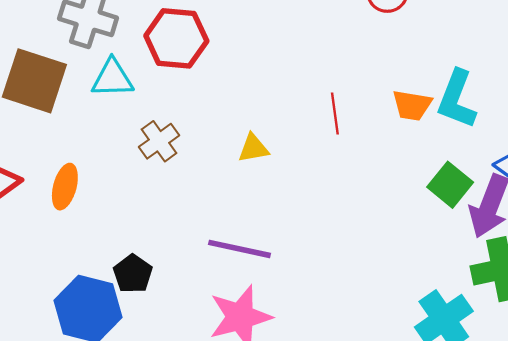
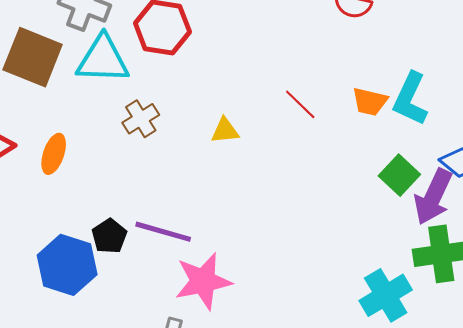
cyan triangle: (112, 78) -> (103, 59), size x1.4
red line: (335, 113) -> (300, 104), turned -42
purple line: (239, 249) -> (163, 232), moved

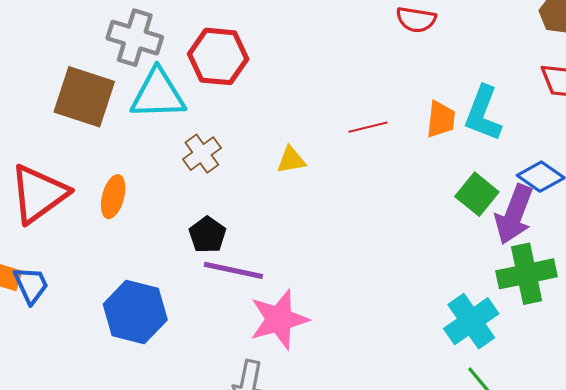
orange trapezoid: (370, 102) -> (441, 119), turned -93
red line: (300, 104) -> (368, 127), turned -54
black pentagon: (109, 236) -> (207, 235), moved

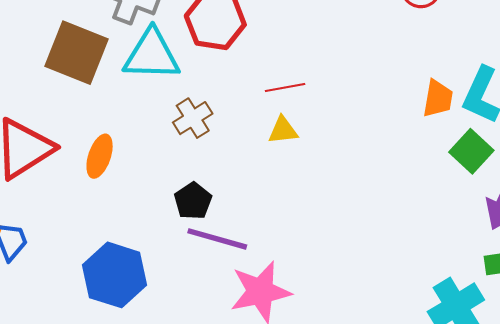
red line: (368, 127) -> (285, 87), moved
green square: (477, 194) -> (471, 151), moved

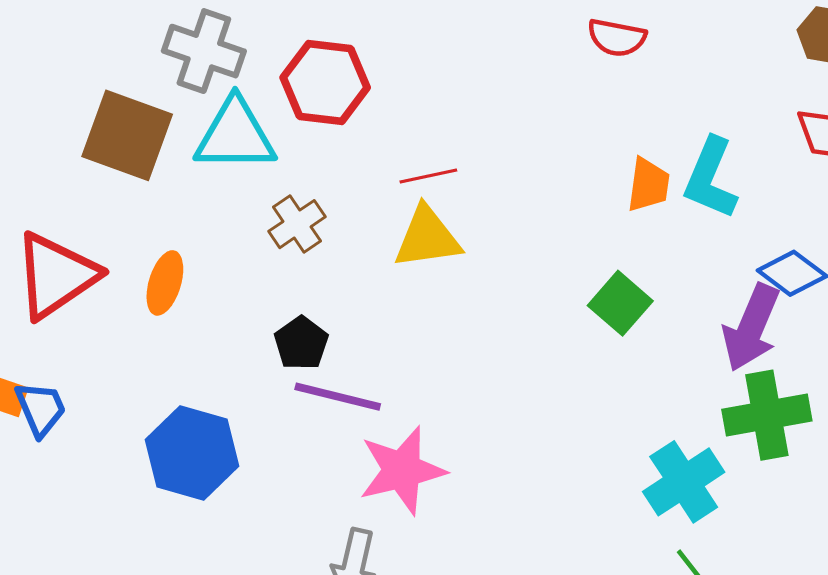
yellow triangle: (283, 130) -> (427, 238), size x1.6
green square: (471, 151) -> (620, 303), moved

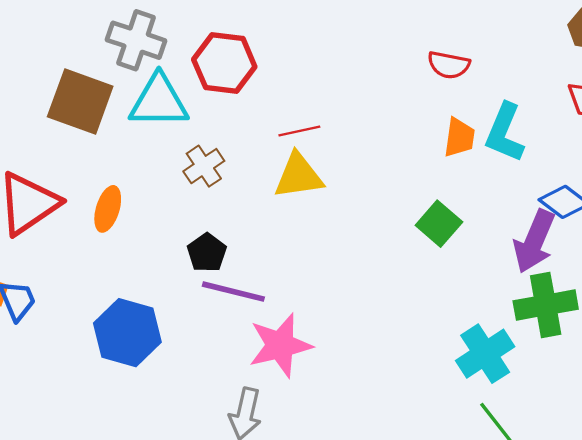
red semicircle: (617, 38) -> (449, 65), moved

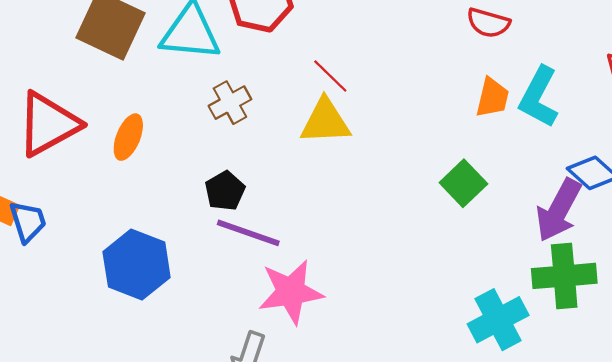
red line: (299, 131) -> (330, 76), turned 51

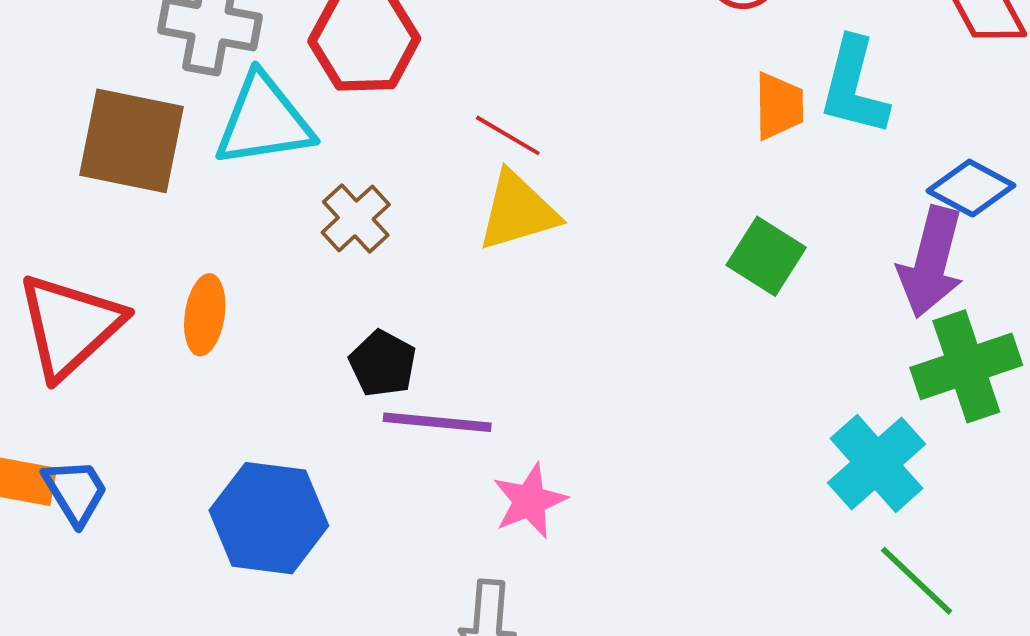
pink star: (291, 292) -> (530, 501), size x0.7

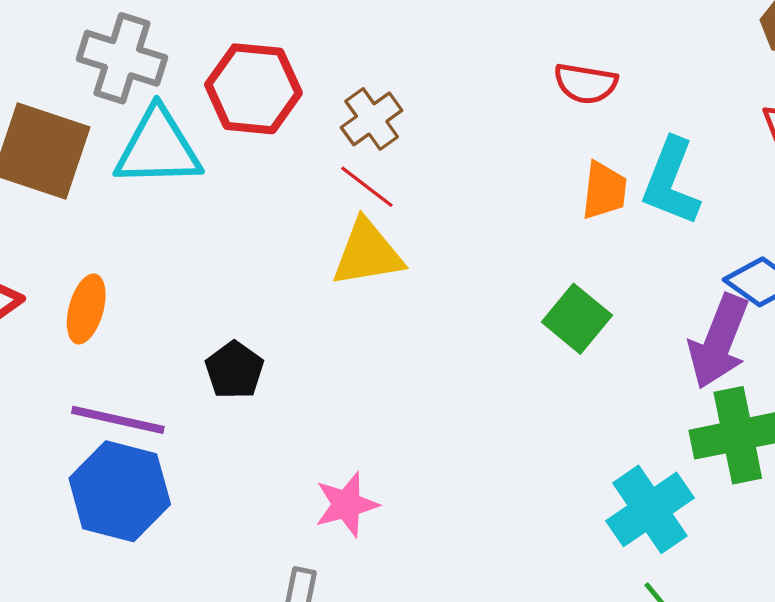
brown cross: (356, 218) -> (372, 119), moved
purple line: (437, 422) -> (118, 420), moved

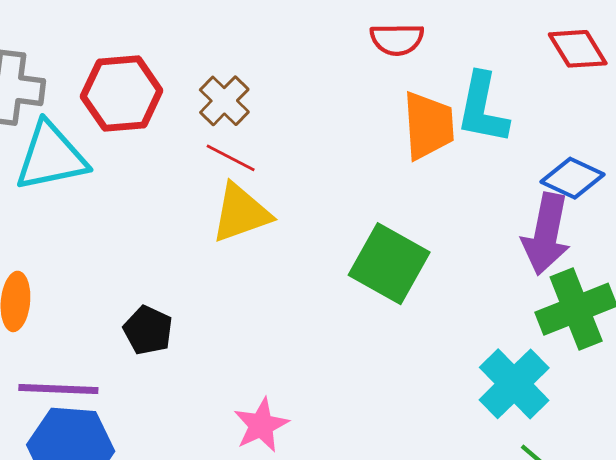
orange trapezoid: (604, 190) -> (428, 126), size x1.4
green square: (577, 319) -> (389, 264), moved, size x1.4

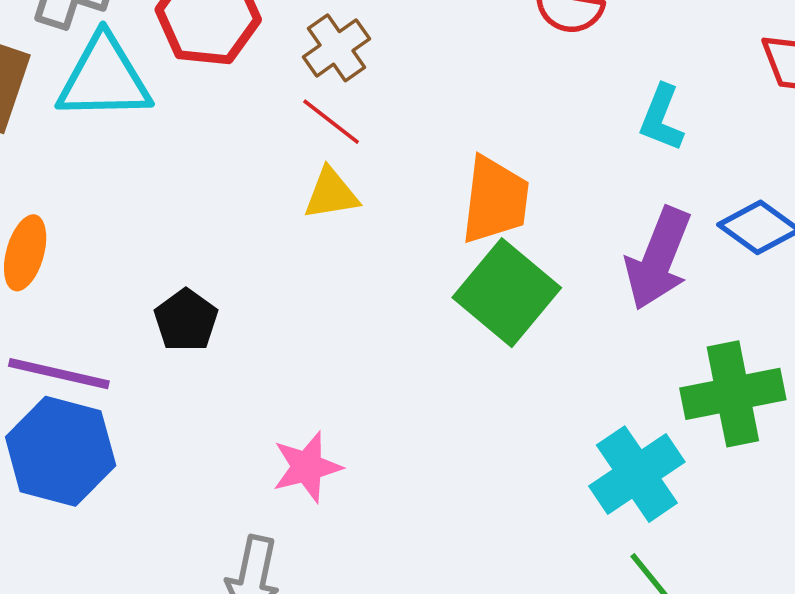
cyan L-shape: (483, 108) -> (661, 118), size x0.7
orange trapezoid: (428, 126) -> (495, 200), moved
yellow triangle: (241, 213) -> (331, 194), size x0.7
purple arrow: (546, 234) -> (658, 259), moved

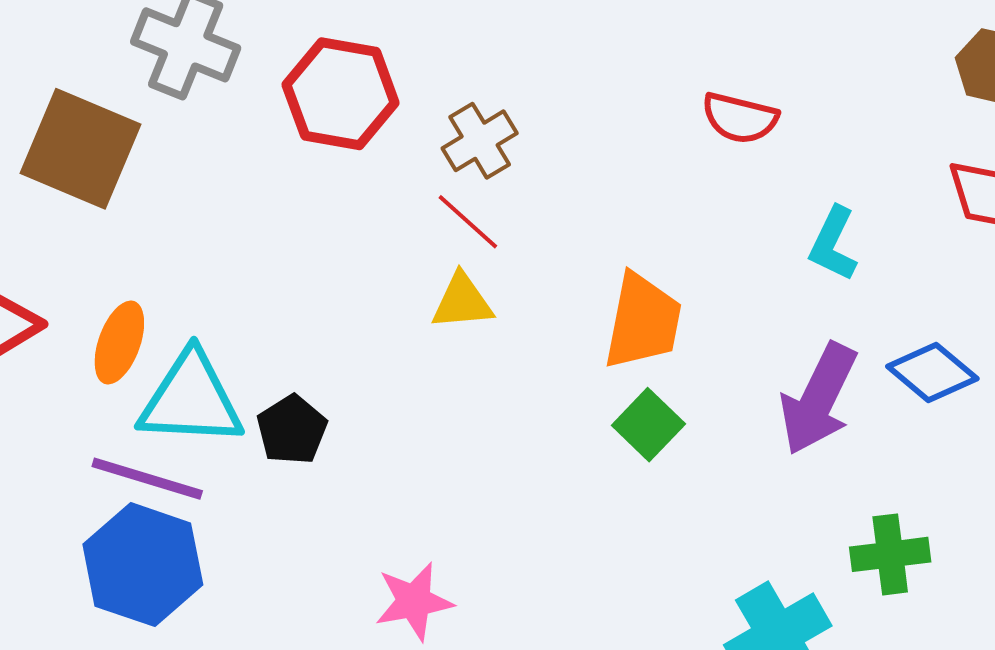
cyan triangle: (104, 78) -> (191, 399), moved
green square: (507, 293) -> (648, 425), size x0.6
green cross: (733, 394) -> (890, 554), size x0.7

